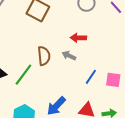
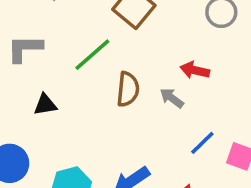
green line: (23, 75) -> (92, 55), moved

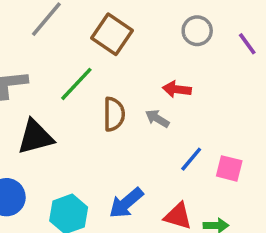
black triangle: (45, 105) -> (35, 137), size x1.6

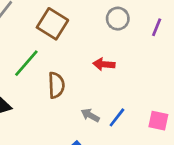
purple line: (247, 44) -> (157, 27), turned 60
gray arrow: (157, 118) -> (90, 115), moved
pink square: (229, 168) -> (158, 121), moved

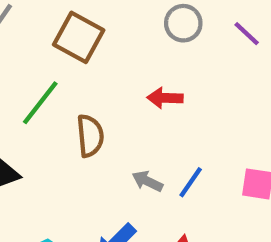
purple line: (157, 27) -> (247, 34), turned -66

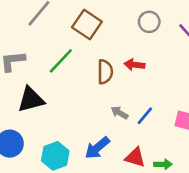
brown semicircle: (90, 136) -> (105, 72), moved

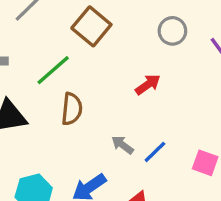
red arrow: (134, 65) -> (148, 85), turned 132
brown semicircle: (105, 72) -> (72, 109), moved

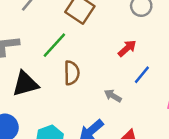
blue line: (155, 152) -> (142, 75), moved

